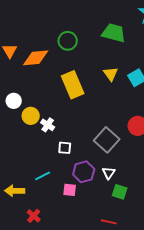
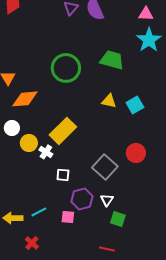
green circle: (68, 41) -> (66, 68), size x1.5
orange diamond: (36, 58) -> (25, 99), moved
yellow triangle: (111, 74) -> (109, 101), turned -42
yellow rectangle: (73, 85) -> (63, 131), moved, turned 68
cyan line: (43, 176) -> (39, 212), moved

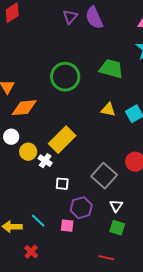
white triangle: (107, 200) -> (116, 206), moved
cyan line: (39, 212) -> (38, 221), turned 70

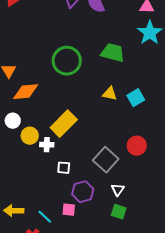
white cross: (45, 161) -> (47, 145), turned -32
cyan line: (38, 221) -> (45, 217), moved

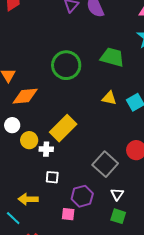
white square: (64, 168) -> (52, 177), moved
yellow arrow: (14, 211) -> (28, 199), moved
cyan line: (45, 217) -> (13, 218), moved

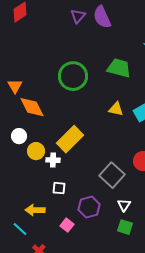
orange diamond: (25, 96) -> (32, 107), turned 68
pink square: (68, 214) -> (67, 225), moved, turned 32

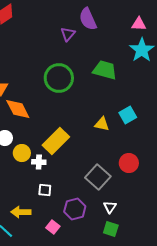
purple triangle: (78, 16) -> (68, 34), moved
yellow triangle: (116, 109) -> (102, 124), moved

